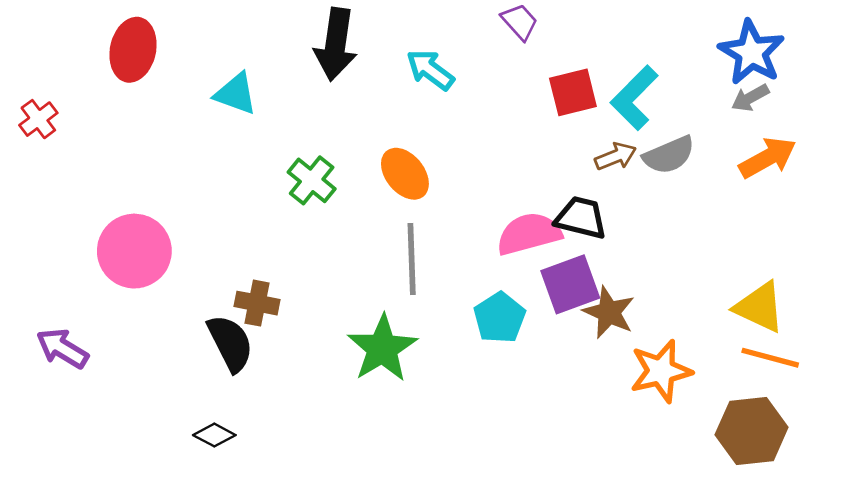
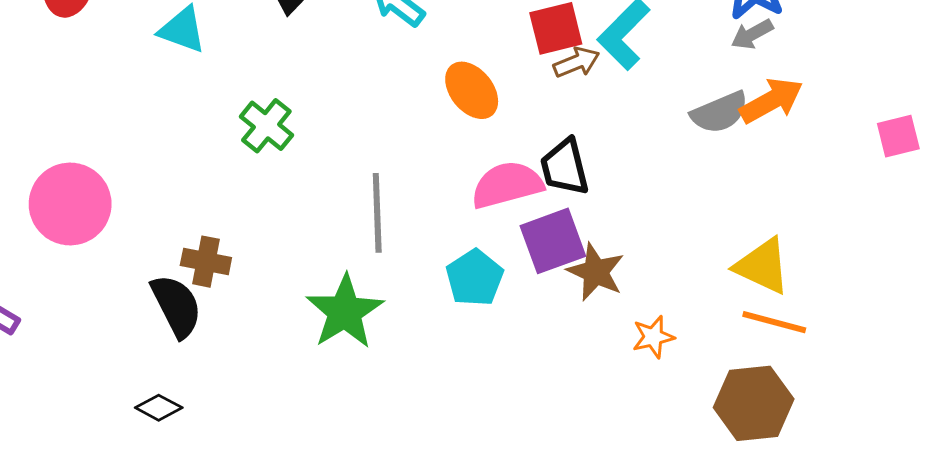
gray semicircle: (669, 155) -> (720, 112), moved
brown arrow: (616, 156) -> (576, 62), moved
orange ellipse: (405, 174) -> (472, 90), moved
black trapezoid: (581, 218) -> (565, 167), turned -118
orange star: (661, 371) -> (653, 337), size x0.6

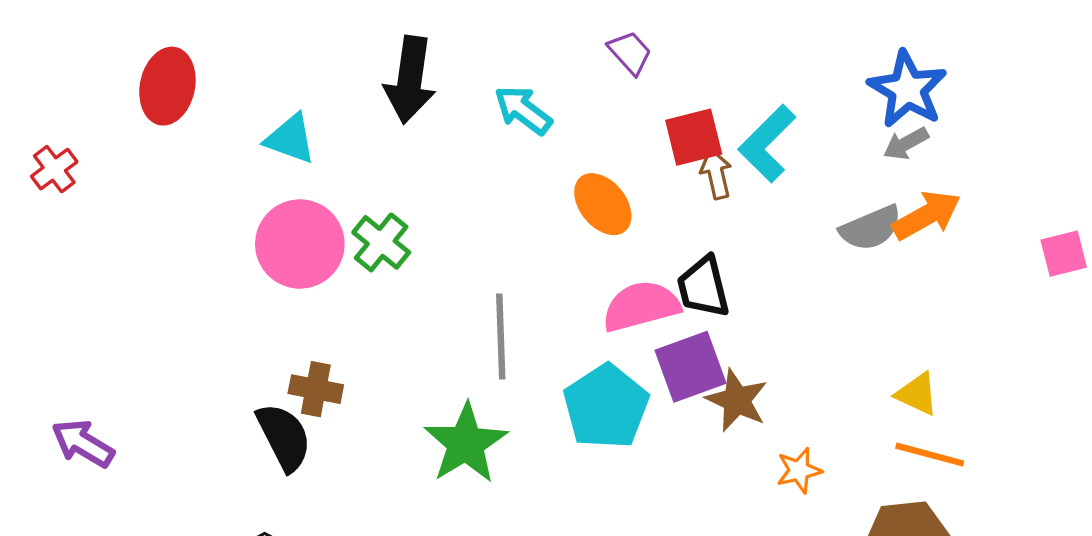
brown arrow: (576, 62) -> (716, 174), turned -81
pink circle: (70, 204) -> (300, 244), moved
yellow triangle: (762, 266) -> (917, 394), size x0.7
cyan pentagon: (475, 278) -> (606, 407), size x1.4

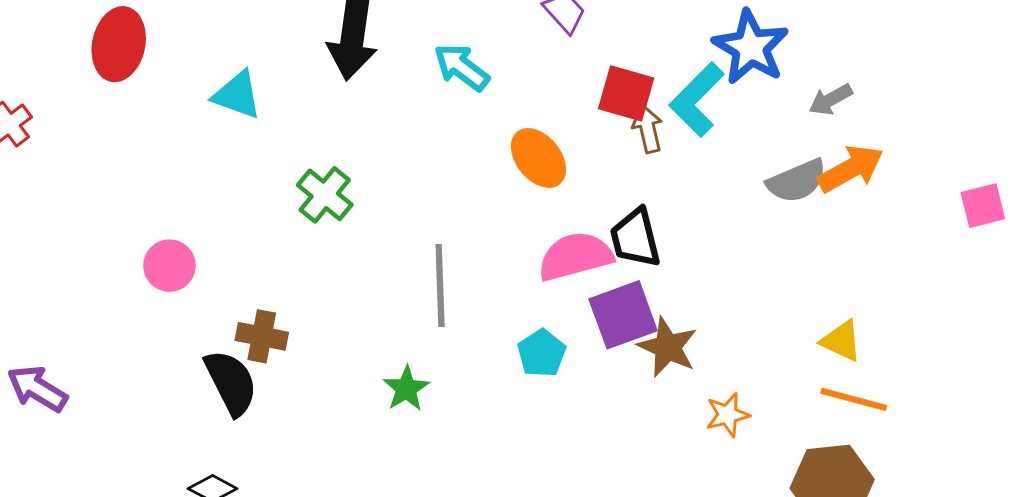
blue star: (907, 89) -> (751, 47), moved
red square: (694, 137) -> (626, 93), turned 30
pink circle: (300, 244) -> (169, 266), moved, size x0.6
cyan pentagon: (606, 407) -> (542, 353), size x0.6
green star: (466, 443) -> (406, 389), size x0.6

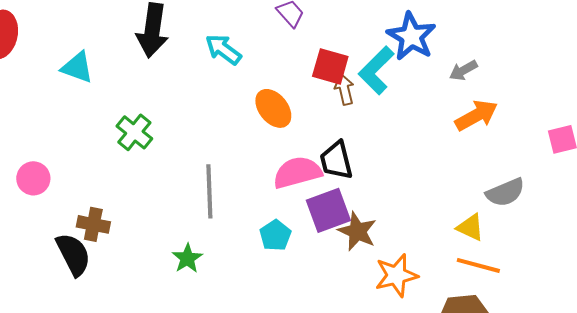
gray semicircle: (797, 181) -> (505, 192), moved
orange star: (728, 415) -> (396, 275), size x1.5

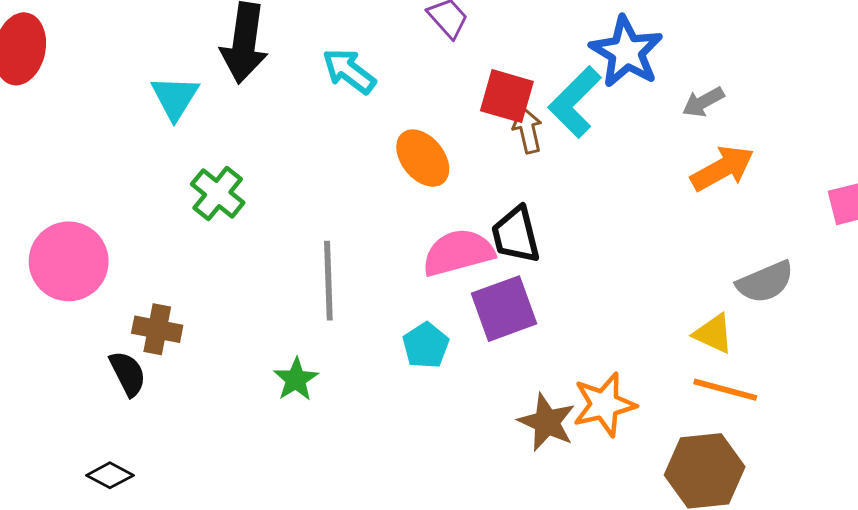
cyan triangle: (77, 67) -> (175, 98), moved, turned 42
pink circle: (33, 178) -> (69, 261), size x1.6
brown star: (357, 231) -> (547, 422), moved
black semicircle: (73, 254) -> (128, 374), size x0.7

